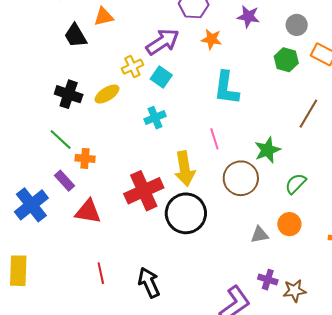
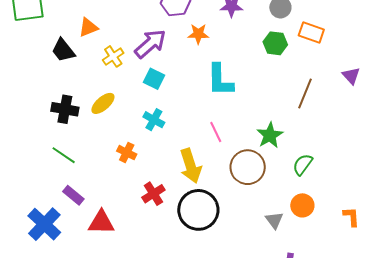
yellow cross: (132, 67) -> (113, 56), moved
cyan cross: (155, 118) -> (154, 120), turned -30
orange cross: (85, 158) -> (127, 153), moved, turned 30
red cross: (144, 191) -> (153, 194), size x0.6
gray triangle: (259, 235) -> (274, 220), turned -48

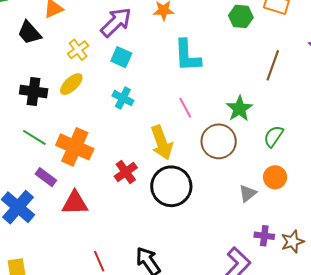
yellow cross: (113, 56) -> (78, 50), moved
orange cross: (127, 153) -> (75, 147), moved, size x1.8
gray triangle: (274, 220) -> (248, 193), turned 30

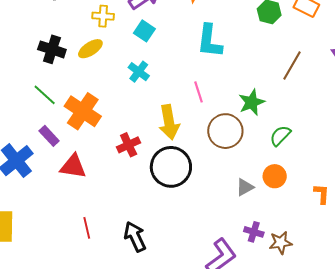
yellow cross: (78, 50) -> (103, 16), turned 30

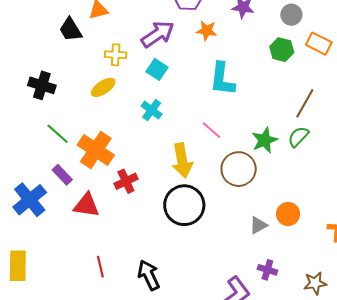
black cross: (52, 49) -> (42, 85), moved
pink line: (198, 92) -> (211, 130), turned -30
green semicircle: (280, 136) -> (298, 137), moved
red cross: (129, 145) -> (126, 181), moved
brown star: (281, 243) -> (315, 283), moved

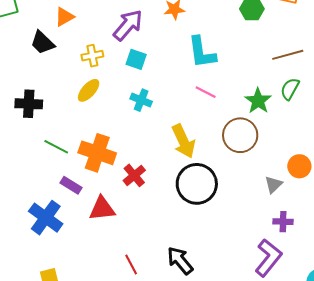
brown line: (305, 103) -> (288, 55), turned 60
pink line: (211, 130) -> (206, 92), moved
purple cross: (267, 270) -> (283, 222), moved

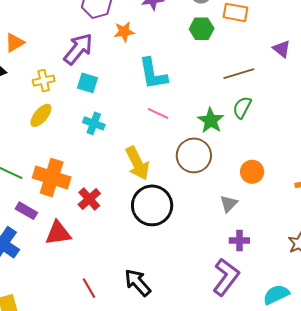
orange circle: (299, 166) -> (252, 172), moved

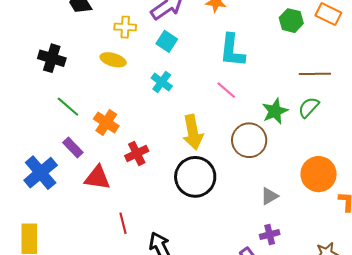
yellow ellipse: (41, 115) -> (113, 60), turned 50
orange circle: (252, 172) -> (319, 174), moved, size x1.5
orange cross: (52, 177) -> (106, 122), size x0.7
purple cross: (239, 240) -> (270, 234), turned -30
red line: (89, 288) -> (123, 223), moved

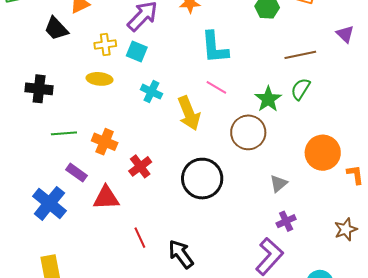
cyan square: (167, 41) -> (137, 51), moved
green line: (68, 107) -> (64, 133), turned -35
yellow arrow: (193, 132) -> (189, 113), moved

